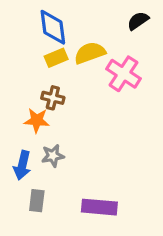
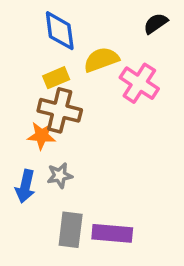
yellow rectangle: (56, 58) -> (56, 78), moved
brown cross: (53, 98) -> (60, 110), size x1.6
gray rectangle: (37, 201) -> (71, 230), moved, size x1.4

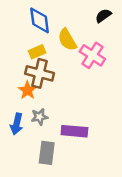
yellow semicircle: (101, 60) -> (67, 40), turned -100
orange star: (42, 136) -> (27, 90), turned 30
purple rectangle: (112, 233) -> (74, 131), moved

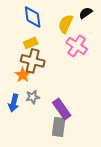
yellow semicircle: (67, 40) -> (66, 24), moved, turned 54
purple rectangle: (74, 131) -> (62, 109), turned 50
gray rectangle: (47, 153) -> (59, 127), moved

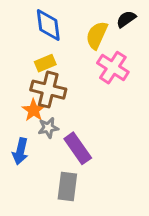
gray star: (33, 97) -> (48, 128), moved
purple rectangle: (62, 109) -> (78, 148), moved
gray rectangle: (59, 127) -> (67, 187), moved

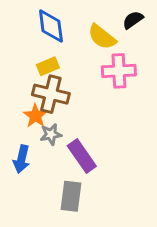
yellow semicircle: (97, 35) -> (102, 37), turned -76
pink cross: (113, 68) -> (119, 71), turned -36

